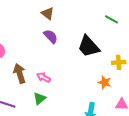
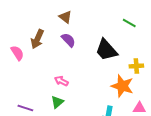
brown arrow: (20, 73) -> (37, 39), moved, turned -138
orange star: (105, 82) -> (122, 86), size x1.6

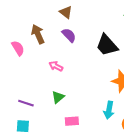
brown arrow: (37, 39) -> (38, 34), turned 132
pink arrow: (61, 81) -> (56, 66), moved

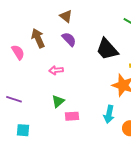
pink arrow: (56, 66) -> (56, 70), turned -32
purple line: (26, 103) -> (14, 99), moved
pink rectangle: (72, 121) -> (72, 116), moved

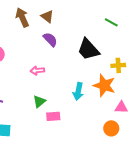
brown arrow: (38, 38) -> (22, 17), moved
cyan arrow: (109, 114) -> (78, 91), moved

